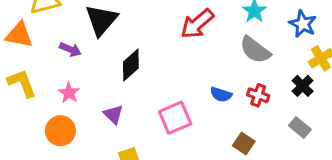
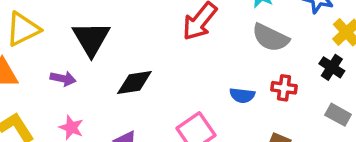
black diamond: (131, 65) -> (134, 82), turned 44

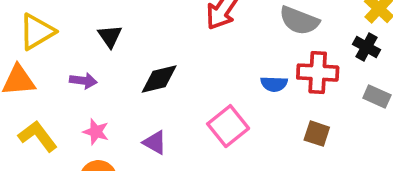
black triangle: (91, 39) -> (110, 36), size x0.6
red cross: (284, 88) -> (318, 73), size x1.5

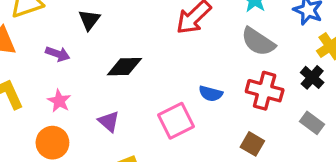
blue semicircle: (274, 84) -> (211, 94), moved

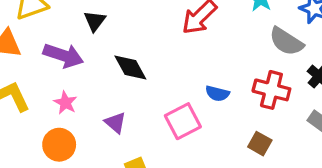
gray semicircle: (258, 42) -> (286, 41), moved
purple arrow: (58, 54) -> (63, 55), size x1.6
black diamond: (124, 67) -> (130, 67), turned 63

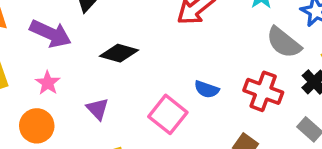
black diamond: (130, 67) -> (119, 53), turned -51
pink square: (183, 121) -> (168, 114), turned -30

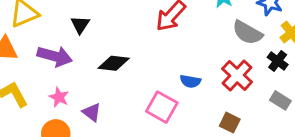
red cross: (263, 91) -> (237, 75), turned 32
purple triangle: (98, 109) -> (92, 112), moved

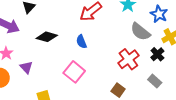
blue semicircle: (190, 81) -> (81, 42), moved, turned 48

